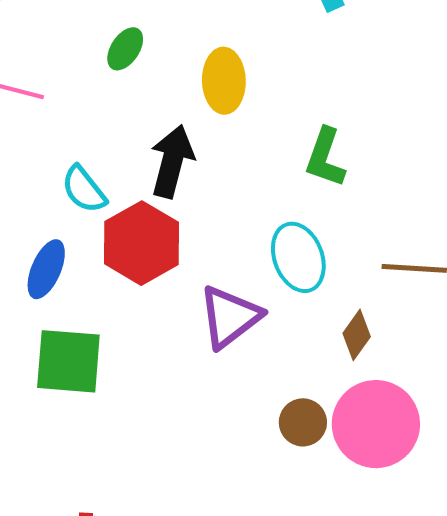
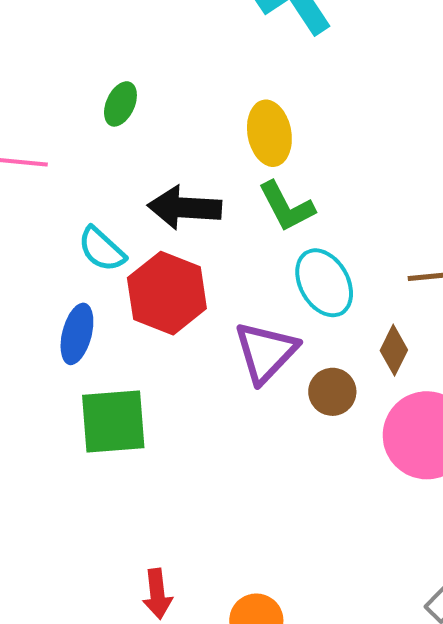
yellow ellipse: (224, 81) -> (269, 133), moved
green L-shape: (325, 158) -> (286, 207), moved, turned -38
black arrow: (172, 161) -> (184, 208), turned -92
brown circle: (303, 422) -> (332, 392), moved

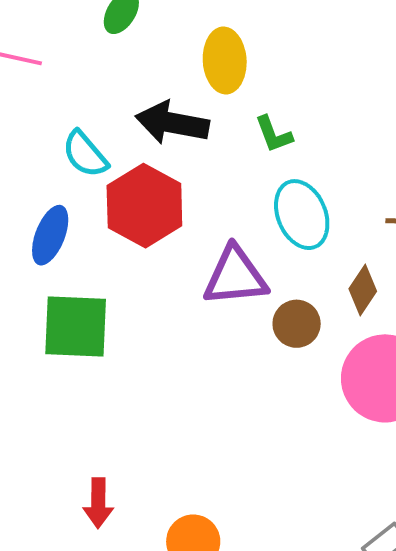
yellow ellipse: (269, 133) -> (225, 61), moved
green L-shape: (286, 207) -> (274, 134), size x0.7
purple triangle: (266, 352) -> (235, 276), turned 34

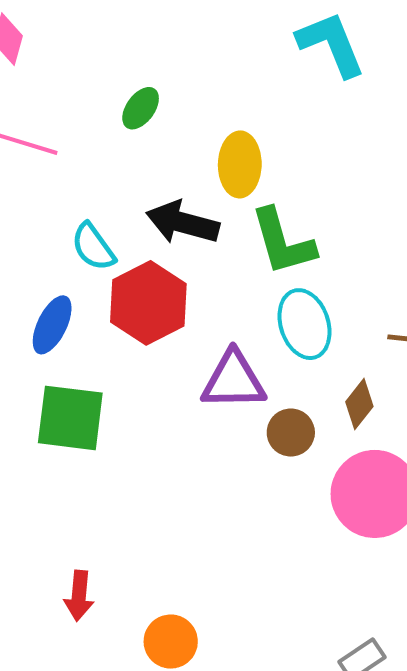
green L-shape: (274, 134) -> (283, 242), size x1.8

